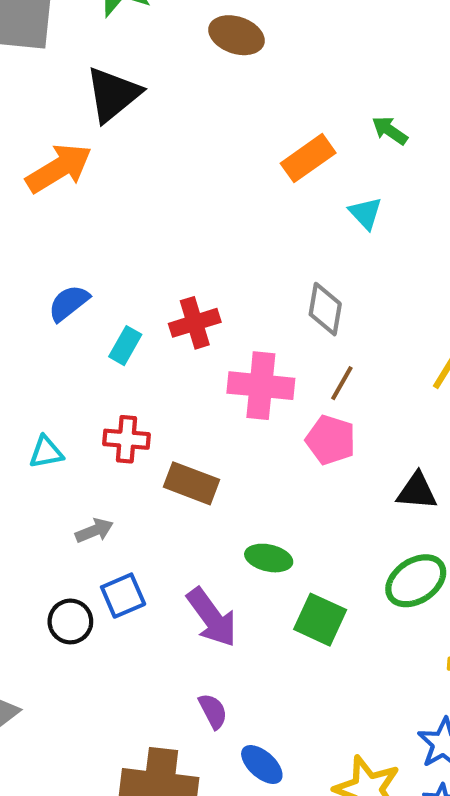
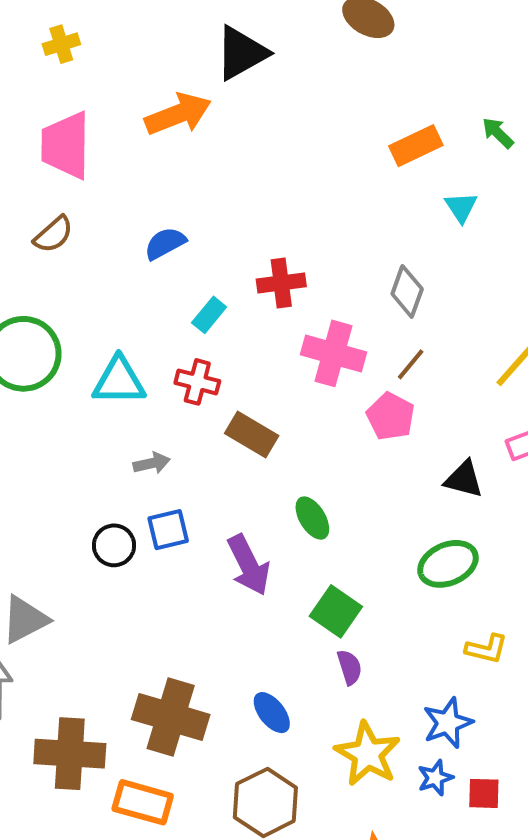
cyan rectangle: (125, 346) -> (209, 315), moved
cyan triangle: (46, 452) -> (119, 381), size x1.6
green ellipse: (269, 558) -> (312, 518), turned 36
green square: (320, 620) -> (336, 611), moved
purple semicircle: (213, 711) -> (349, 667), moved

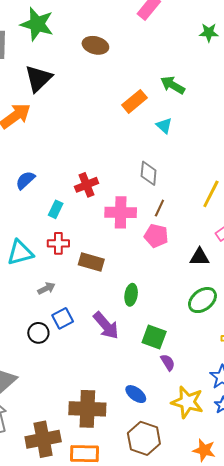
green arrow: (498, 133) -> (173, 85), size x1.4
green ellipse: (312, 518) -> (131, 295), turned 55

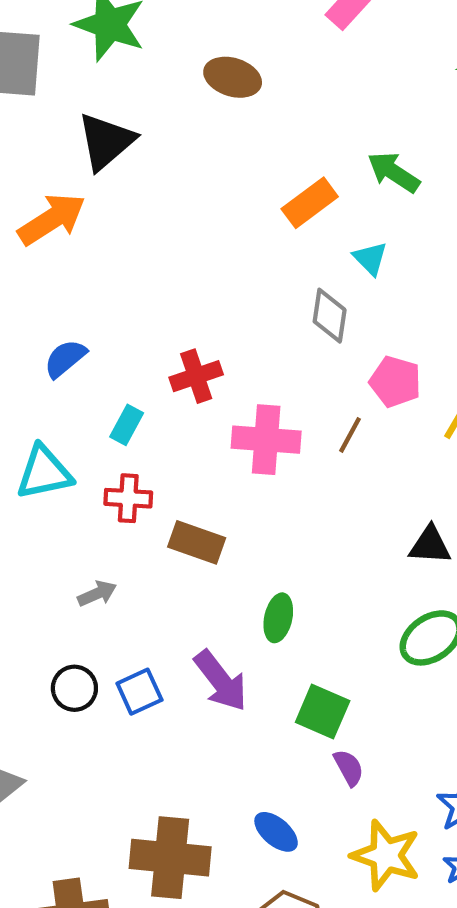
gray diamond: (149, 173) -> (330, 316), moved
pink pentagon: (156, 236) -> (395, 382), moved
cyan triangle: (20, 253) -> (44, 473), moved
blue square: (63, 318) -> (139, 692), moved

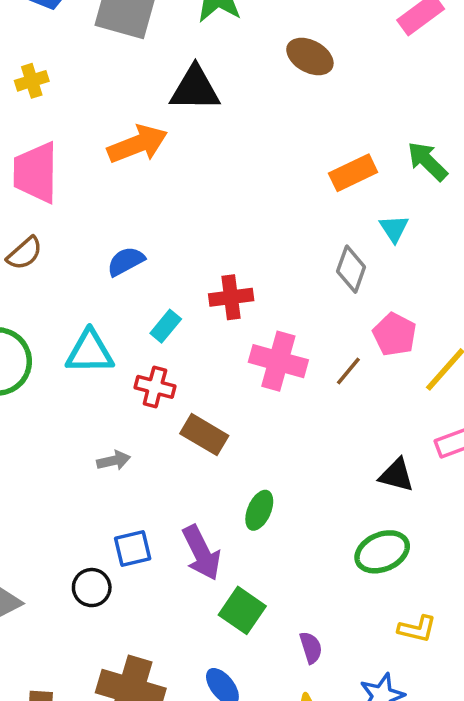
black triangle: (106, 141) -> (195, 89), turned 30
black circle: (74, 688) -> (92, 588), moved
green square: (323, 711) -> (242, 610), moved
purple semicircle: (349, 768) -> (311, 648), moved

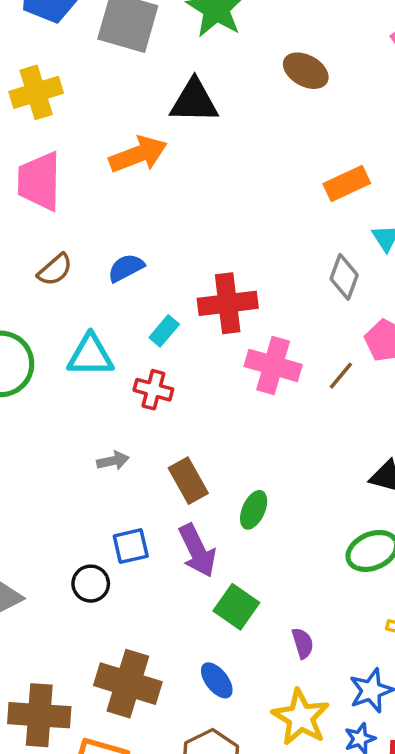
yellow cross: (32, 81) -> (36, 92), size x1.6
brown semicircle: (25, 253) -> (55, 270), moved
red cross: (231, 297) -> (228, 303), size x1.4
brown rectangle: (204, 435) -> (188, 481), moved, turned 30

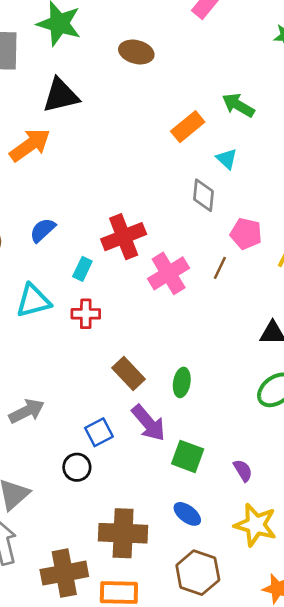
pink cross: (273, 365) -> (169, 273), turned -33
gray arrow: (113, 461) -> (27, 411), moved, size x1.5

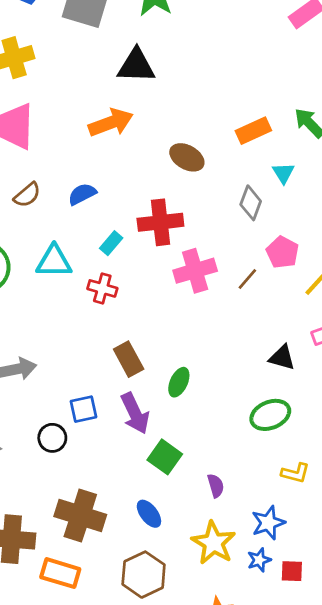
brown ellipse: (136, 52) -> (187, 157), moved
orange arrow: (30, 145) -> (111, 123), moved

